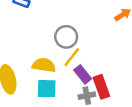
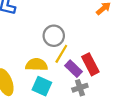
red rectangle: (101, 87) -> (90, 64), moved
cyan square: (47, 89) -> (42, 86), turned 30

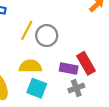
yellow line: (61, 54) -> (27, 30), moved
purple rectangle: (73, 69) -> (69, 68), turned -30

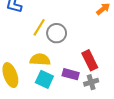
purple rectangle: (69, 68) -> (71, 74), moved
gray cross: (76, 88) -> (91, 82), moved

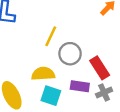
yellow line: (39, 27) -> (51, 36), moved
gray circle: (57, 33) -> (70, 54), moved

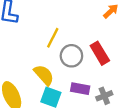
red rectangle: (100, 68) -> (100, 53), moved
yellow semicircle: (43, 74) -> (44, 75), turned 50

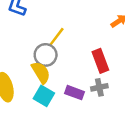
gray circle: (71, 56) -> (46, 55), moved
gray cross: (104, 96) -> (99, 87), moved

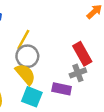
yellow line: (56, 37) -> (23, 40), moved
gray cross: (99, 87) -> (78, 73), moved

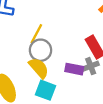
purple rectangle: (62, 89) -> (74, 69), moved

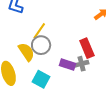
yellow semicircle: (39, 68) -> (26, 52), moved

